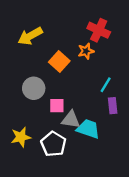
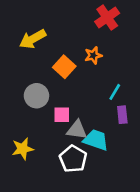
red cross: (99, 30) -> (107, 17), moved, turned 30
white pentagon: (53, 144) -> (73, 159), moved

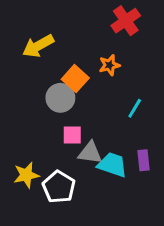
gray circle: (36, 96) -> (60, 98), moved
purple rectangle: (122, 115) -> (144, 160), moved
white pentagon: (73, 159) -> (59, 187), moved

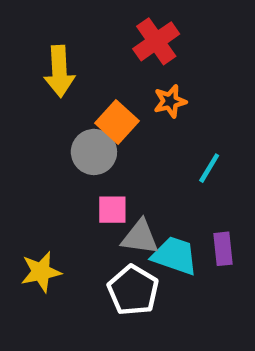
red cross: (126, 21) -> (156, 41), moved
yellow arrow: (38, 46) -> (59, 71), turned -64
white pentagon: (59, 187) -> (133, 290), moved

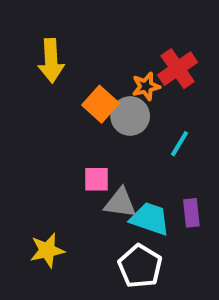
red cross: (156, 41) -> (178, 69), moved
gray circle: (94, 152) -> (130, 116), moved
yellow star: (41, 272) -> (47, 250), moved
white pentagon: (133, 290) -> (140, 266), moved

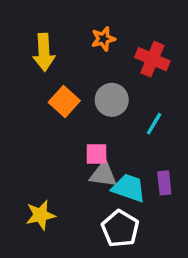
red cross: (178, 69) -> (152, 59), turned -32
orange star: (146, 86) -> (103, 39), moved
orange square: (101, 104) -> (64, 102), moved
pink square: (97, 179) -> (96, 154), moved

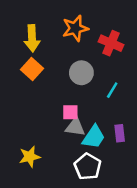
orange star: (103, 39) -> (75, 28), size x1.5
orange square: (64, 102) -> (32, 69), moved
cyan trapezoid: (129, 188) -> (94, 137), turned 105

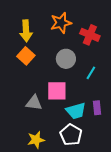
pink square: (70, 112) -> (57, 91), size x1.5
gray triangle: (75, 127) -> (34, 103), moved
cyan trapezoid: (94, 137) -> (76, 111), turned 40
yellow star: (30, 157) -> (36, 140), moved

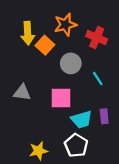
orange square: (26, 56) -> (45, 45), moved
cyan line: (91, 73) -> (98, 79), turned -64
gray triangle: (34, 103) -> (22, 93), moved

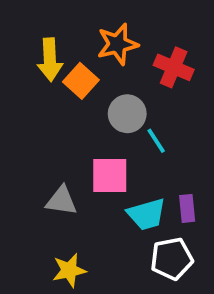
cyan line: (98, 79) -> (156, 141), moved
gray triangle: (22, 93) -> (61, 201), moved
white pentagon: (76, 145) -> (172, 259), moved, turned 30

